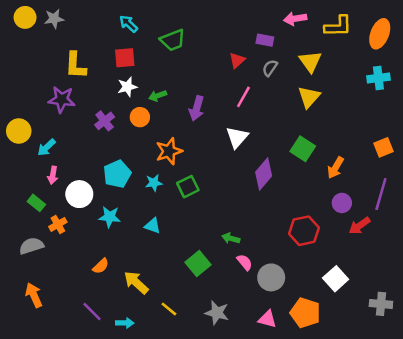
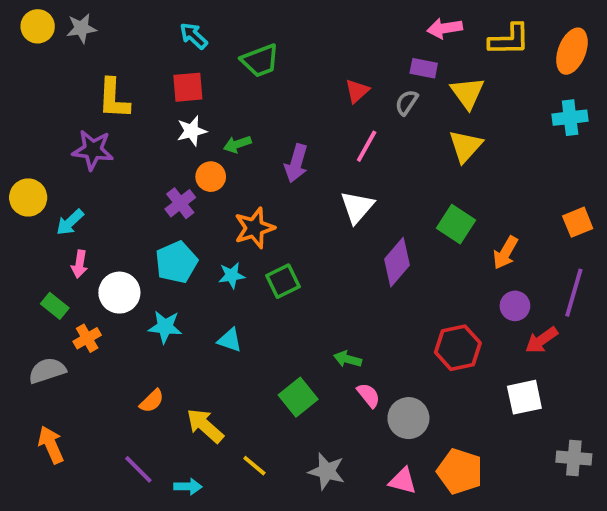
purple rectangle: (265, 40) -> (424, 68), moved
purple cross: (105, 121) -> (180, 203), moved
white square: (336, 279) -> (524, 397), moved, turned 30

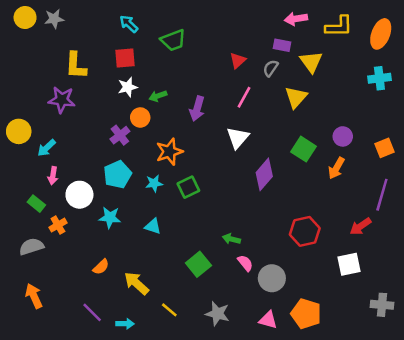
yellow triangle: (465, 146) -> (296, 97), moved
purple circle: (515, 306) -> (343, 136), moved

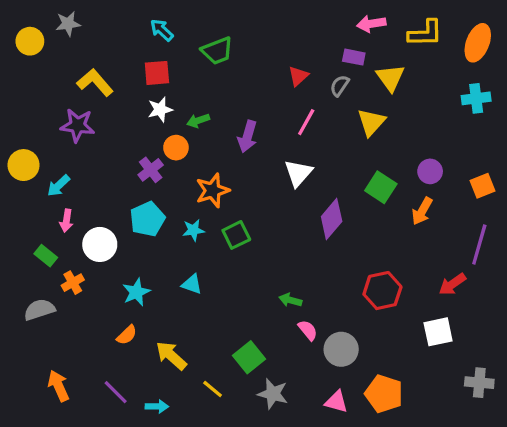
yellow circle: (25, 17) -> (30, 41), moved
yellow L-shape: (76, 66) -> (95, 82), turned 136
cyan star: (110, 217) -> (136, 292), moved, turned -30
green square: (198, 264) -> (249, 357), moved
orange arrow: (34, 296) -> (58, 386), moved

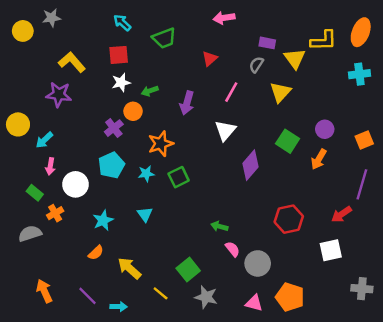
pink arrow: (371, 24) -> (224, 18), moved
yellow L-shape: (425, 33) -> (324, 41), moved
red triangle: (298, 76) -> (210, 59), moved
cyan triangle: (192, 284) -> (145, 214), turned 35

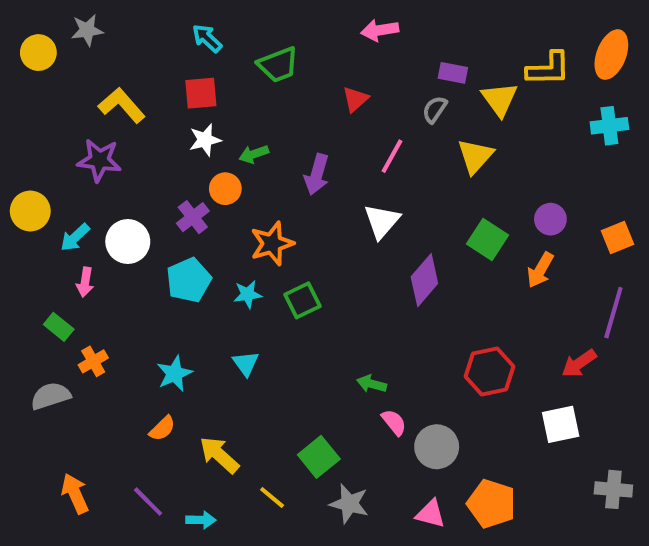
white circle: (75, 184) -> (128, 242), moved

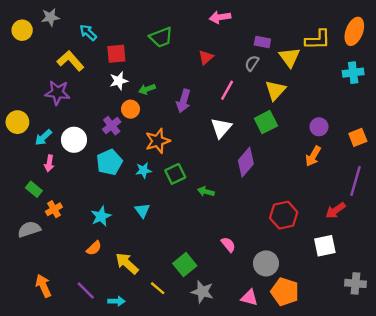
cyan arrow: (207, 38) -> (88, 33), moved
green square: (487, 239) -> (266, 122), moved, turned 30
green arrow: (372, 384) -> (206, 192), moved
gray circle: (437, 447) -> (266, 263), moved

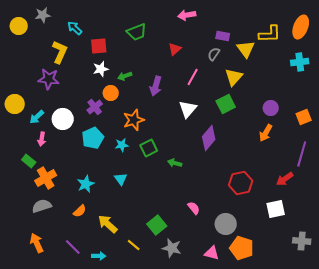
yellow L-shape: (70, 61) -> (60, 52), turned 65
orange cross: (54, 209) -> (46, 178), size x1.5
gray semicircle: (29, 229) -> (42, 206), moved

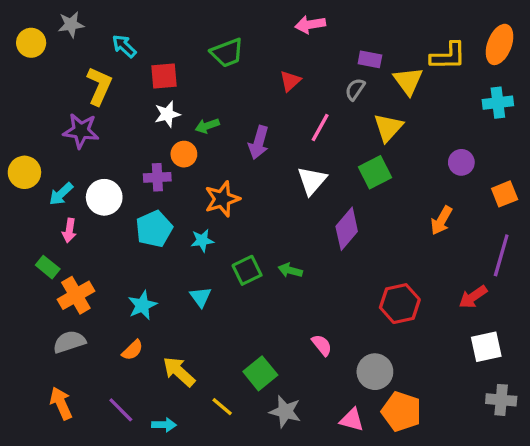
purple cross: (95, 107) -> (157, 177), turned 35
purple circle: (271, 108) -> (461, 162), moved
green square: (149, 148) -> (247, 270), moved
white square: (276, 209) -> (486, 347), moved

